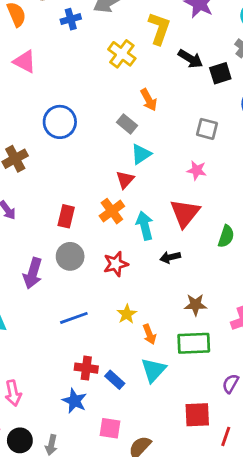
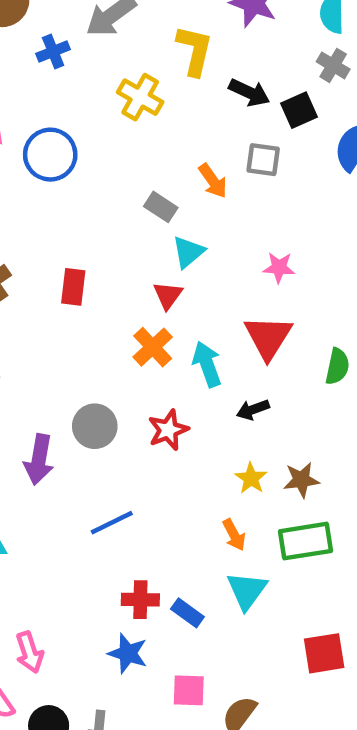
orange arrow: (149, 100) -> (213, 181), moved
blue circle: (60, 122) -> (50, 155), moved
gray square: (207, 129) -> (263, 160), moved
red rectangle: (66, 216) -> (73, 287), moved
yellow star: (127, 314) -> (251, 478), moved

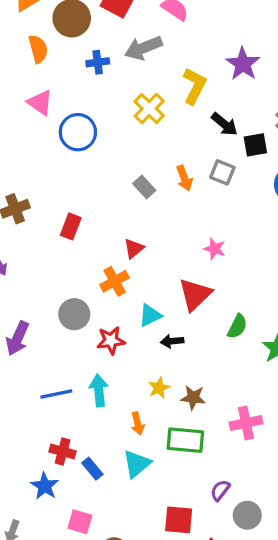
cyan triangle: (188, 252) -> (150, 315), moved
cyan arrow: (207, 364) -> (99, 390), moved
gray circle: (95, 426) -> (74, 314), moved

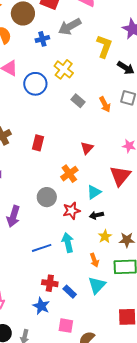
yellow cross: (149, 109) -> (64, 69), moved
gray rectangle: (144, 187) -> (78, 101), moved
red triangle: (134, 248) -> (87, 148), moved
black arrow: (172, 341) -> (96, 215), moved

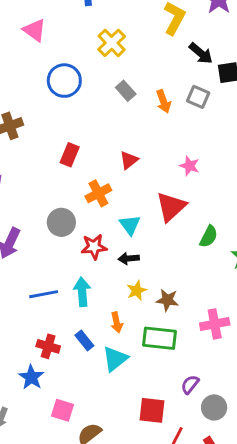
blue circle: (35, 84) -> (64, 81), moved
red rectangle: (38, 143) -> (70, 155), moved
cyan triangle: (94, 192) -> (130, 225), turned -42
blue rectangle: (70, 292) -> (84, 341), moved

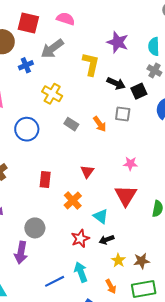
gray circle: (61, 222) -> (35, 228), moved

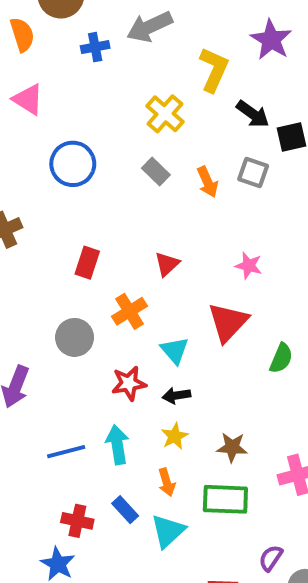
yellow cross: (52, 94) -> (165, 114), moved
gray circle: (35, 228) -> (75, 337), moved
yellow star: (118, 260) -> (175, 436), moved

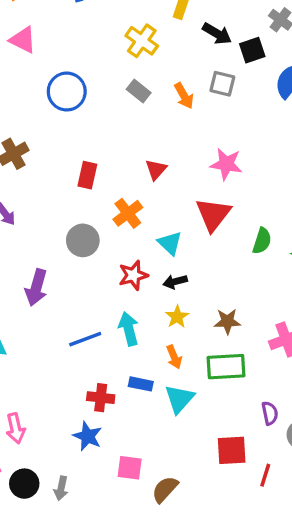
pink star: (249, 266) -> (226, 164), size x1.4
blue rectangle: (125, 510) -> (141, 384), turned -30
purple semicircle: (271, 558) -> (270, 413), turned 140

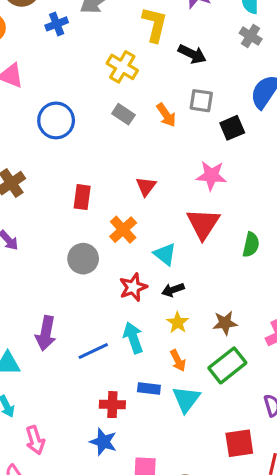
black square: (252, 50) -> (232, 128), moved
purple arrow: (36, 288) -> (46, 333), moved
green rectangle: (226, 367) -> (227, 365), turned -30

